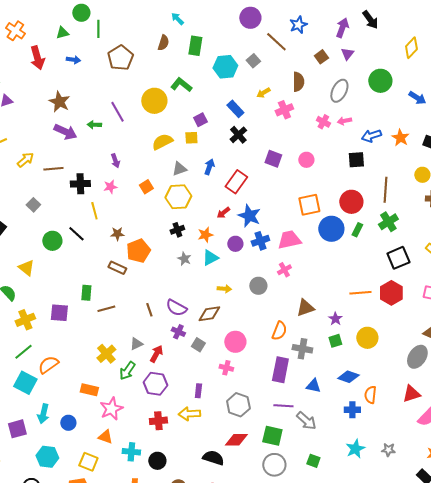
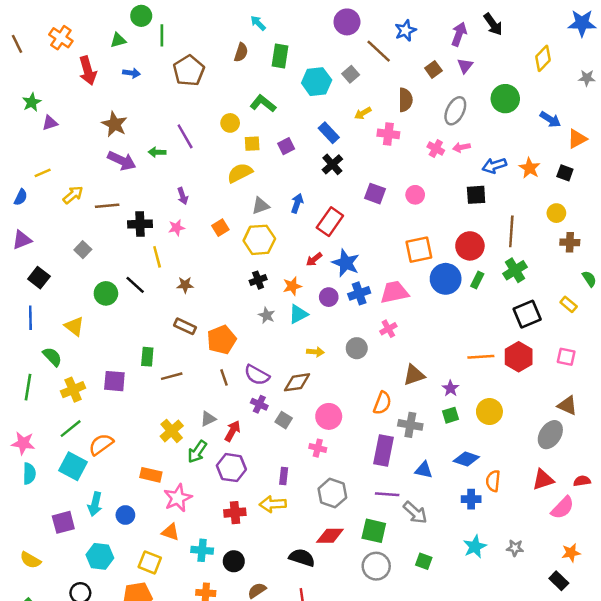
yellow circle: (154, 101) -> (230, 123), size x0.6
pink cross: (284, 110) -> (388, 134), turned 30
yellow square: (191, 138) -> (252, 144), moved
orange pentagon: (138, 251) -> (222, 340), moved

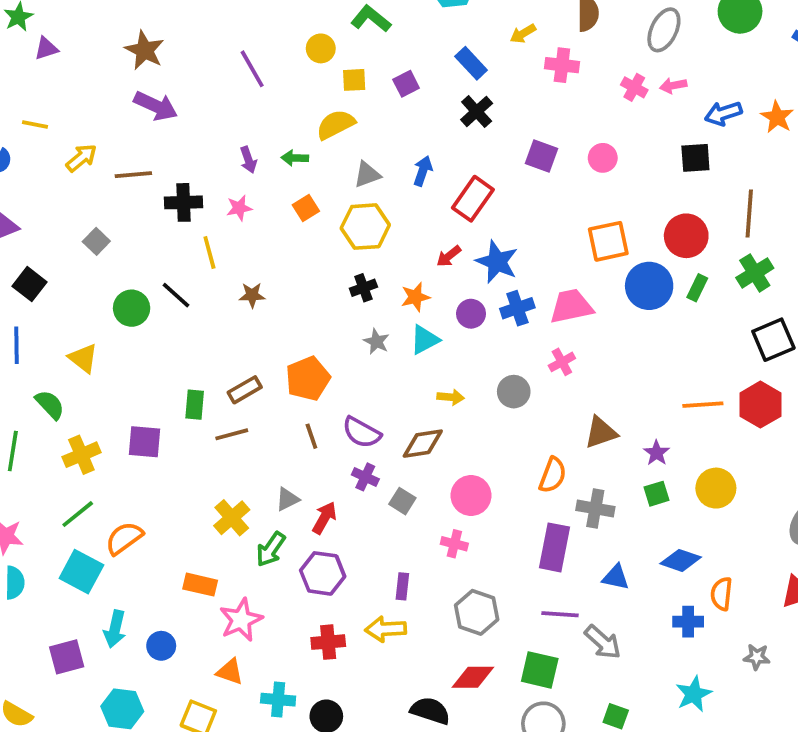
green arrow: (157, 152) -> (295, 158), moved
yellow line: (43, 173) -> (35, 124), turned 35
brown rectangle: (185, 326) -> (245, 390), moved, turned -55
gray star: (515, 548) -> (757, 657), moved

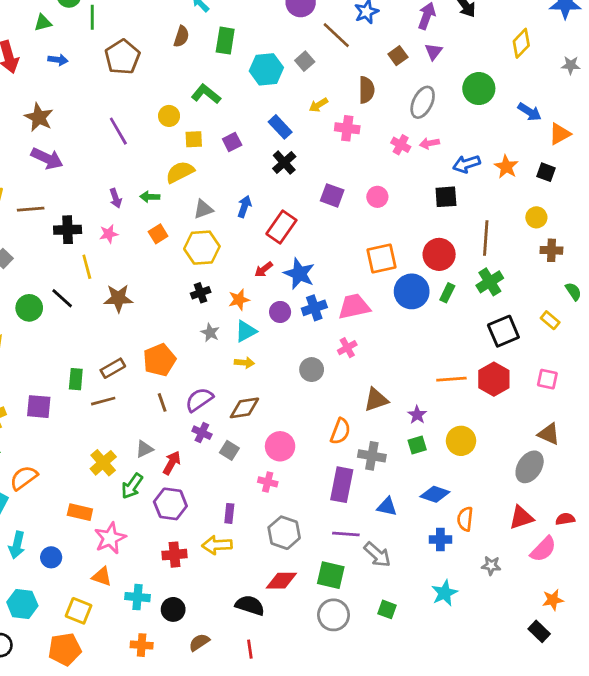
brown star: (252, 295) -> (118, 298), size x1.5
yellow arrow: (451, 397) -> (244, 363), moved
purple semicircle: (362, 432) -> (199, 400), turned 116

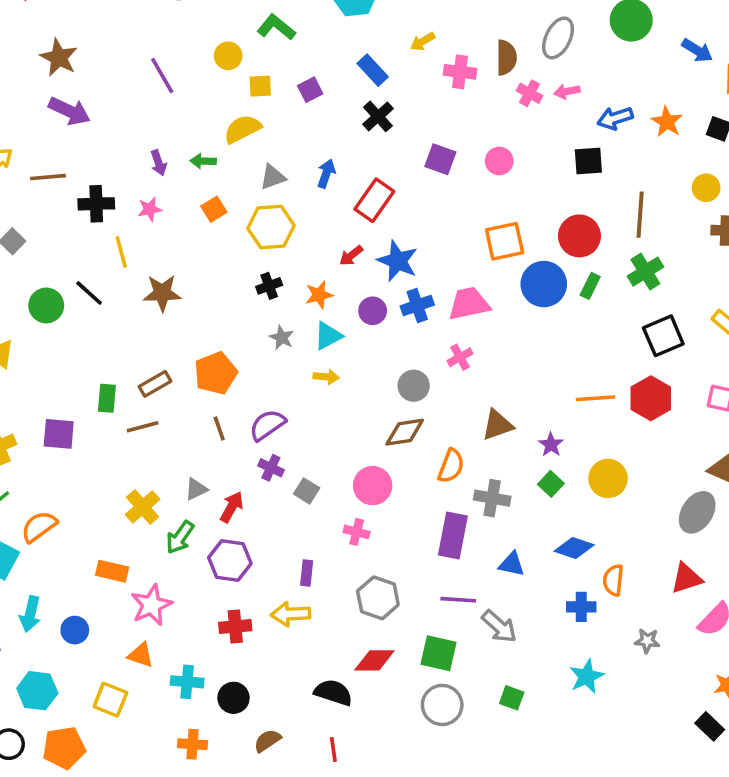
brown semicircle: (366, 90) -> (506, 58), moved
brown diamond: (244, 408) -> (405, 432), moved
green square: (417, 445) -> (551, 484), turned -30
orange pentagon: (65, 649) -> (64, 748), moved

